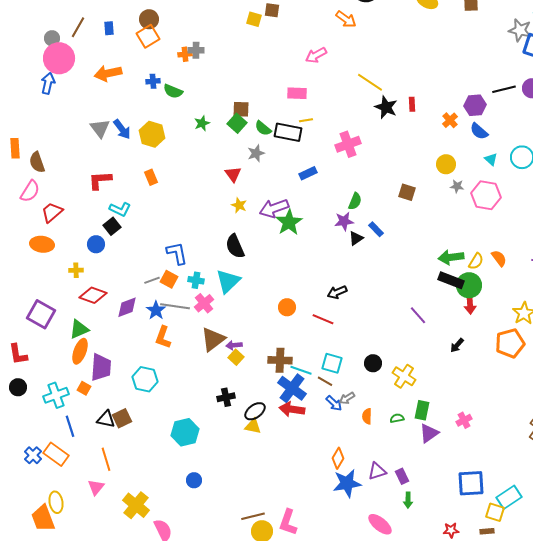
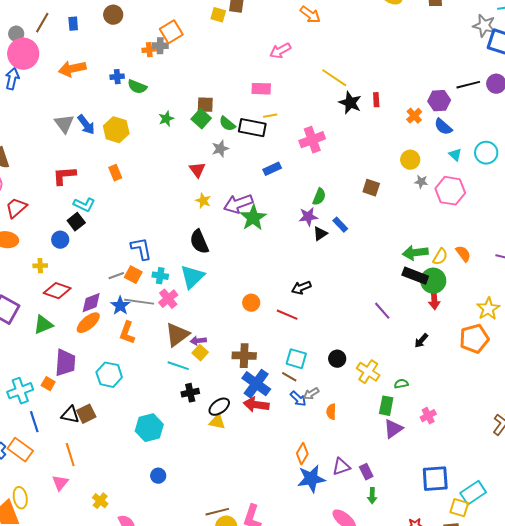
orange square: (148, 36) -> (171, 32), moved
orange ellipse: (80, 351) -> (88, 323), moved, turned 30
cyan line: (301, 370) -> (178, 366), moved
green semicircle: (397, 418) -> (401, 384), moved
yellow cross: (136, 505) -> (100, 501), size x0.6

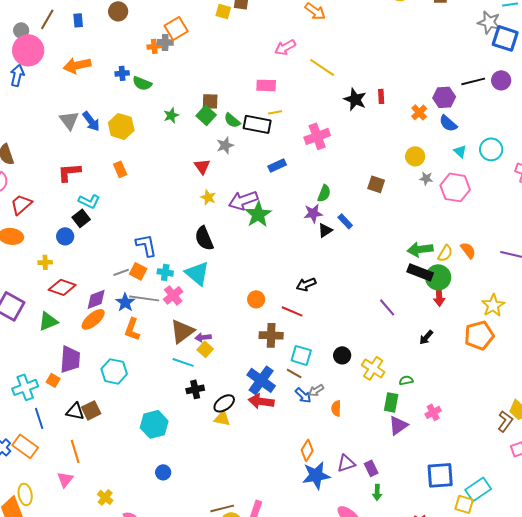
yellow line: (334, 78) -> (322, 67), moved
cyan triangle: (192, 277) -> (197, 273), turned -36
brown cross: (244, 356) -> (271, 335), moved

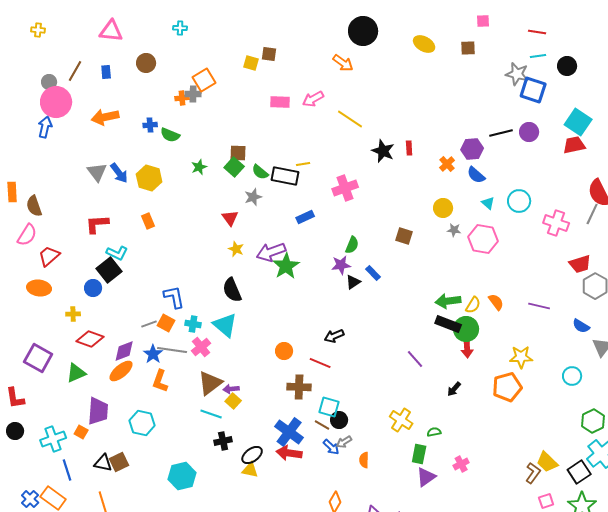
pink rectangle: (266, 85) -> (280, 102), moved
black square: (81, 218) -> (109, 270), size x1.4
yellow star: (493, 305) -> (521, 357), turned 30
black circle: (342, 355) -> (339, 420), moved

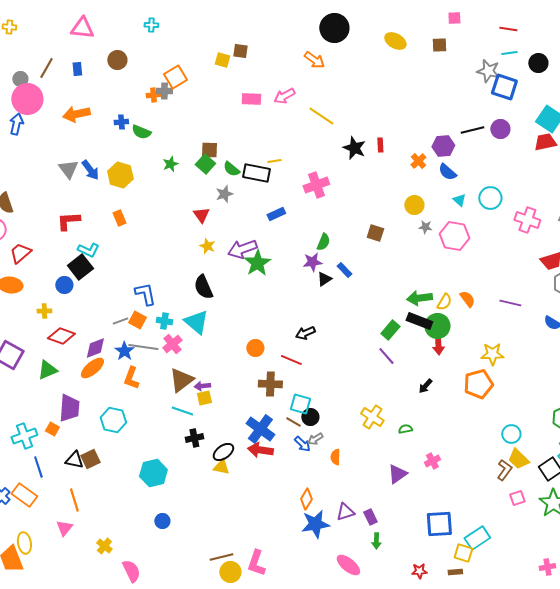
cyan circle: (572, 376) -> (511, 434), moved
yellow square: (233, 401) -> (204, 398), turned 35
green rectangle: (419, 454) -> (390, 330), moved, turned 30

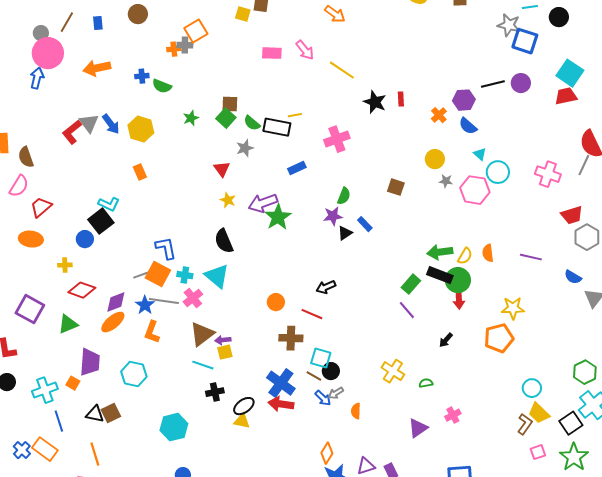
pink arrow: (284, 96) -> (305, 50), turned -100
cyan circle: (490, 198) -> (498, 172), moved
red L-shape: (68, 221) -> (72, 132), moved, turned -35
orange semicircle: (467, 299) -> (488, 253), turned -150
orange square: (137, 320) -> (158, 274), size x1.4

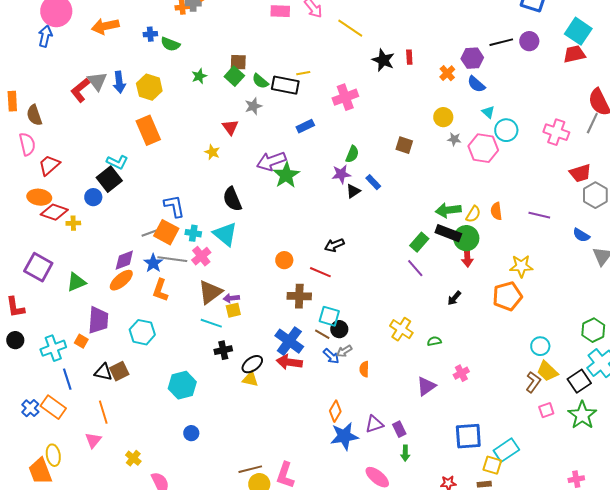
blue arrow: (111, 124) -> (119, 82), turned 30
orange rectangle: (140, 172) -> (148, 130), size x1.8
pink semicircle: (19, 186) -> (27, 144), turned -45
yellow star: (228, 200) -> (212, 152), moved
red diamond: (82, 290) -> (54, 212), moved

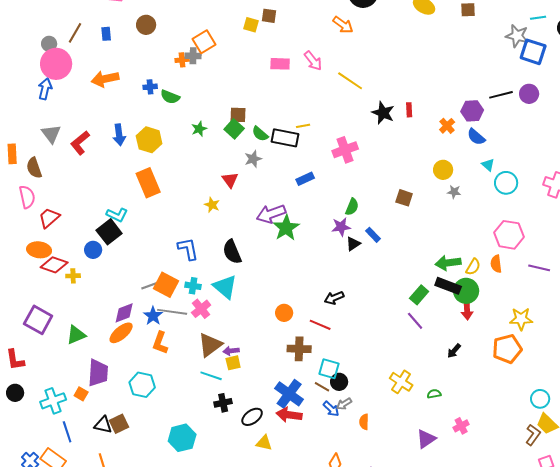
gray triangle: (97, 81) -> (51, 134), moved
pink hexagon: (483, 148) -> (509, 235), moved
blue L-shape: (174, 206) -> (188, 249), moved
yellow triangle: (250, 379) -> (264, 443), moved

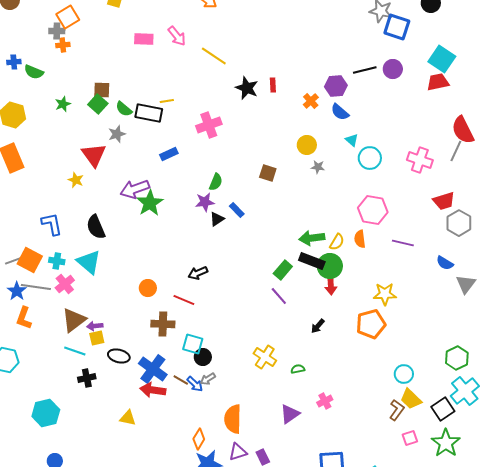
orange cross: (182, 60) -> (63, 45), moved
red triangle: (230, 180) -> (94, 155), size x1.5
brown line: (322, 387) -> (181, 380), moved
black ellipse: (252, 417) -> (119, 356), moved, turned 50
orange semicircle: (364, 422) -> (233, 419), moved, size x1.8

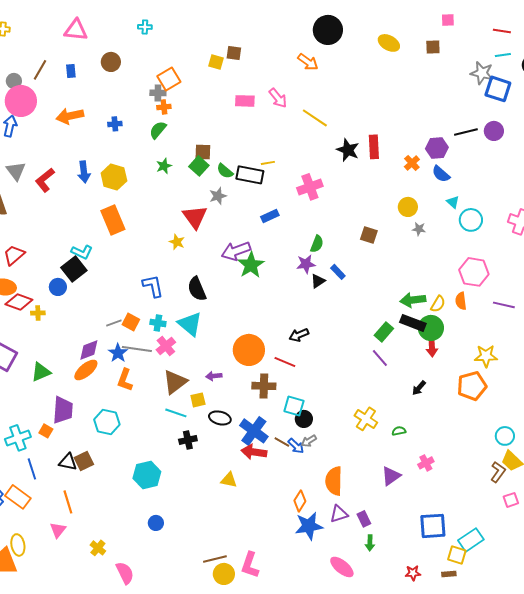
green semicircle: (34, 72) -> (158, 130), moved, turned 108
red rectangle: (273, 85) -> (374, 147), size x1.6
orange square: (30, 260) -> (131, 322), size x0.7
orange circle: (148, 288) -> (249, 350), size x1.8
purple arrow: (95, 326) -> (214, 376), moved

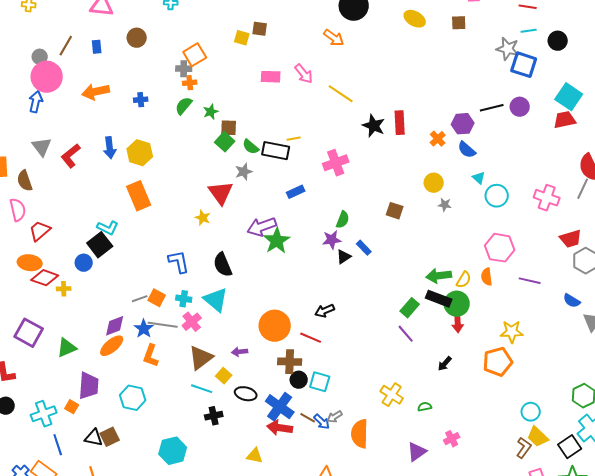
green star: (164, 166) -> (211, 112), moved
yellow square: (198, 400) -> (224, 376), turned -35
black circle: (304, 419) -> (299, 380), moved
orange semicircle: (334, 481) -> (360, 434), moved

